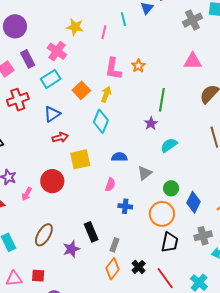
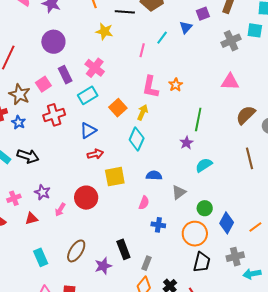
cyan line: (123, 19) -> (162, 38), turned 48
yellow star: (75, 27) -> (104, 31), moved

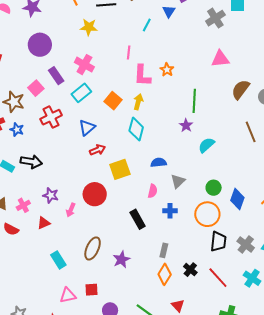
pink line: (142, 50) -> (129, 52), moved
gray triangle: (179, 192) -> (178, 181), moved
black rectangle: (123, 249) -> (138, 219), moved
gray cross: (235, 257) -> (246, 245), moved, turned -30

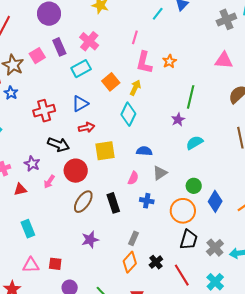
red cross: (51, 117) -> (44, 111), moved
black arrow: (31, 162) -> (58, 144), moved
brown ellipse: (93, 248) -> (83, 202), moved

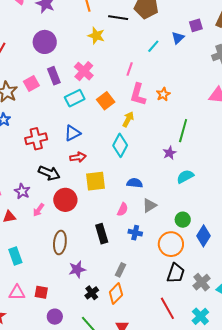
orange square: (111, 82) -> (106, 101), moved
brown ellipse: (83, 202) -> (60, 242), moved, turned -30
black cross: (156, 262) -> (92, 293), moved

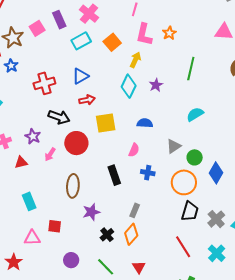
purple star: (170, 153) -> (156, 85), moved
gray triangle: (149, 205) -> (174, 146), moved
red square: (41, 292) -> (55, 226), moved

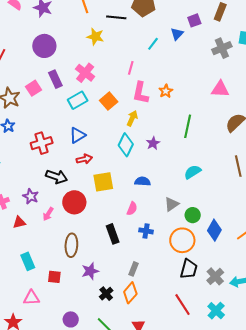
red square: (55, 226) -> (54, 277), moved

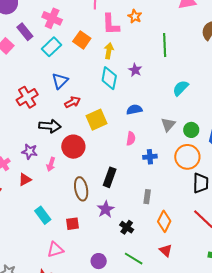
black rectangle: (113, 234) -> (110, 177), moved, turned 54
orange diamond: (130, 293) -> (164, 221), moved

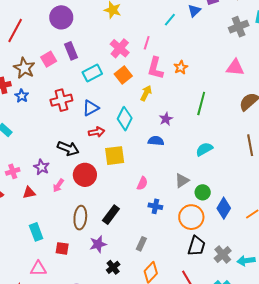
pink cross: (52, 18) -> (120, 48), moved
cyan diamond: (109, 78) -> (125, 119), moved
red cross: (27, 97) -> (61, 100), moved
blue semicircle: (134, 110) -> (156, 141), moved

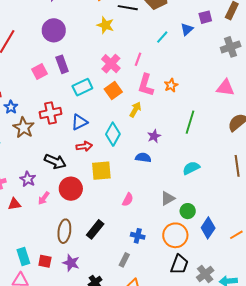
brown star: (24, 68) -> (24, 128), moved
blue cross: (155, 206) -> (138, 236), moved
cyan rectangle: (36, 232) -> (23, 256), moved
purple star: (98, 244) -> (71, 263), moved, turned 30

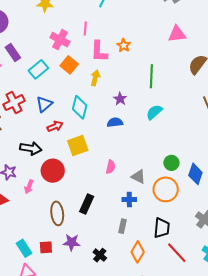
cyan semicircle: (191, 168) -> (154, 112), moved
gray triangle: (168, 198) -> (138, 177), moved, turned -49
black trapezoid: (179, 264) -> (162, 228), moved

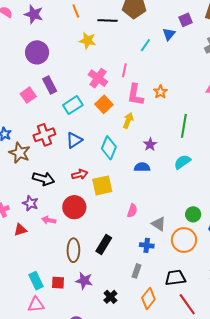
red arrow: (55, 126) -> (80, 174), moved
black arrow: (31, 148) -> (44, 179), moved
pink arrow: (29, 187) -> (49, 220), turned 72
black trapezoid: (162, 228) -> (175, 278), turned -110

